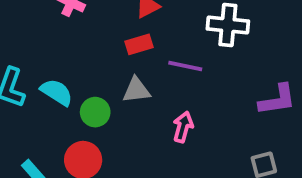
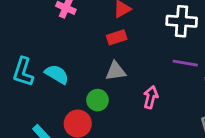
purple line: (185, 66) -> (185, 63), moved
green circle: (95, 112) -> (98, 100), moved

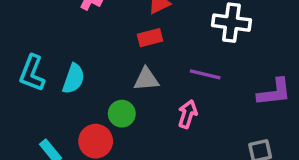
purple line: (185, 63) -> (205, 74), moved
cyan semicircle: (57, 74) -> (74, 79), turned 75

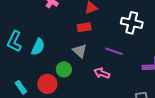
gray triangle: (146, 79) -> (80, 51), turned 42
pink arrow: (188, 114) -> (102, 73), turned -91

